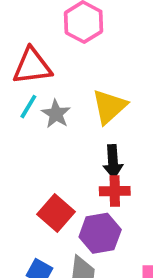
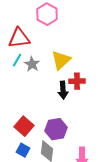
red cross: (115, 191) -> (77, 81), moved
red square: (56, 213) -> (24, 126), moved

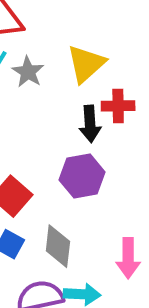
purple hexagon: (56, 129) -> (82, 176), moved

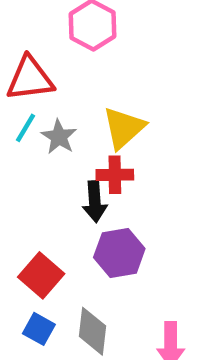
red cross: (118, 106) -> (115, 175), moved
black arrow: (90, 124) -> (95, 202), moved

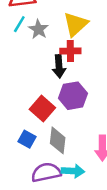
red square: (41, 275) -> (42, 109), moved

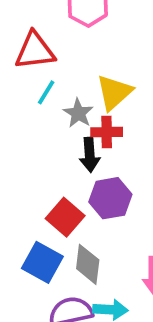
cyan line: (19, 24) -> (46, 92), moved
gray star: (38, 29) -> (78, 113), moved
blue square: (27, 139) -> (42, 262), size x1.5

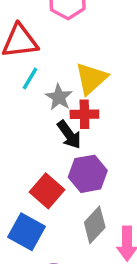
black arrow: (90, 155) -> (69, 135), turned -32
gray diamond: (88, 264) -> (95, 225), moved, turned 36

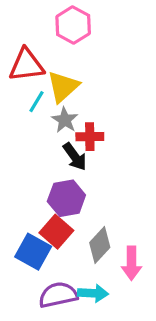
yellow triangle: (91, 78) -> (63, 87), moved
purple hexagon: (88, 174) -> (66, 198), moved
red square: (47, 191) -> (56, 232), moved

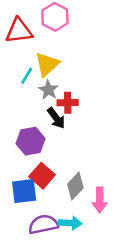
red triangle: (26, 65) -> (19, 31), moved
purple hexagon: (66, 198) -> (31, 141), moved
blue square: (33, 252) -> (24, 191), turned -36

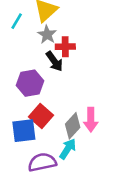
cyan line: (27, 76) -> (17, 21), moved
pink arrow: (100, 200) -> (91, 120), moved
cyan arrow: (70, 223) -> (68, 149), moved, turned -60

